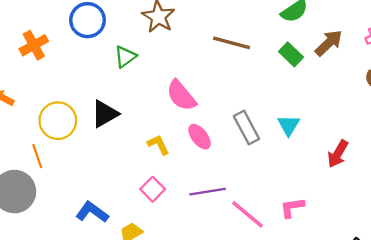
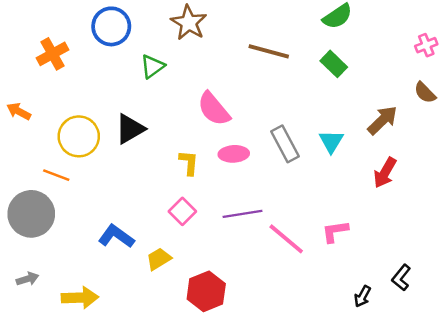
brown arrow: (329, 43) -> (382, 120), moved
pink ellipse: (200, 137) -> (234, 154), turned -55
yellow L-shape: (158, 145) -> (189, 163), turned 30
orange line: (37, 156) -> (56, 175), turned -50

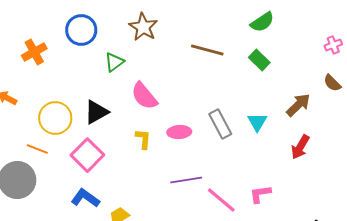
pink semicircle: (214, 109) -> (144, 96), moved
pink square: (182, 211) -> (87, 155), moved, size x1.5

